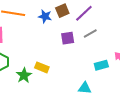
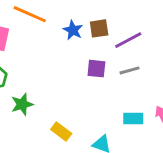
yellow rectangle: (42, 67) -> (61, 131), moved

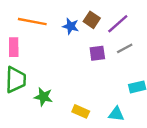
brown square: (99, 28) -> (92, 20), turned -35
green star: (22, 104) -> (43, 97), turned -30

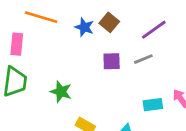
purple line: (118, 24) -> (154, 30), moved
green star: (43, 97) -> (61, 92), moved

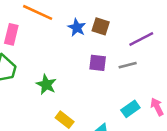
brown square: (109, 22) -> (101, 26), turned -30
cyan rectangle: (153, 105) -> (130, 109), turned -36

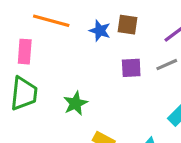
green star: (46, 85) -> (76, 103), turned 30

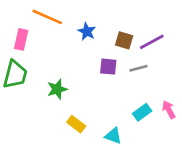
brown square: (127, 25) -> (124, 40), moved

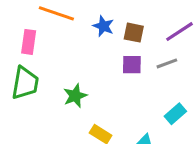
brown square: (124, 40) -> (134, 33), moved

